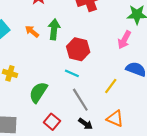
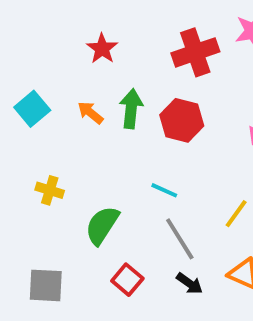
red hexagon: (78, 49) -> (182, 120), moved

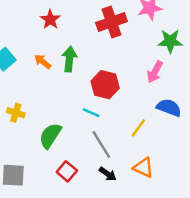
red hexagon: (182, 120) -> (105, 85), moved

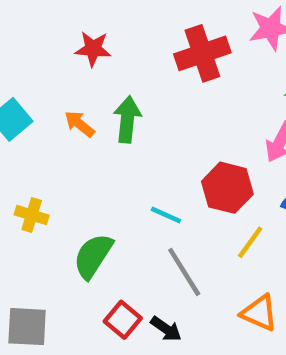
red star: (50, 19) -> (93, 49), turned -30
red hexagon: (105, 85) -> (227, 188), moved
black arrow: (108, 174) -> (166, 329), moved

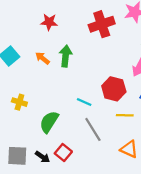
yellow line: (250, 242) -> (125, 115), turned 56
black arrow: (166, 329) -> (43, 157), moved

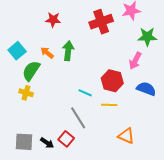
yellow line: (125, 115) -> (109, 105), moved
green semicircle: (49, 122) -> (31, 71), moved
gray line: (93, 129) -> (78, 118), moved

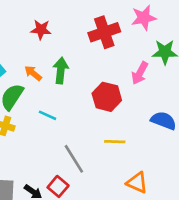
pink arrow: (135, 61) -> (140, 73), moved
red hexagon: (112, 81) -> (107, 97), moved
cyan line: (85, 93) -> (48, 115), moved

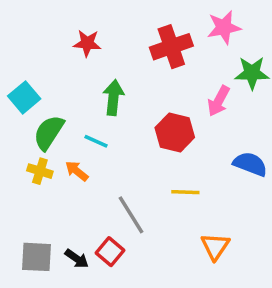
orange arrow: (33, 73) -> (77, 171), moved
cyan line: (48, 115) -> (96, 141), moved
orange triangle: (137, 183) -> (215, 246), turned 40

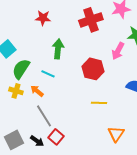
gray line: (131, 215) -> (44, 116), moved
gray square: (36, 257) -> (14, 140), turned -30

